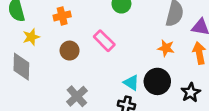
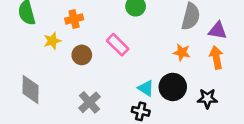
yellow star: (31, 37) -> (52, 41), moved
gray diamond: (21, 67) -> (31, 90), moved
black star: (191, 93) -> (207, 98), turned 30

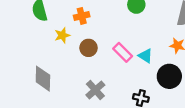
pink rectangle: (118, 45) -> (123, 52), moved
cyan triangle: (146, 88) -> (145, 56), moved

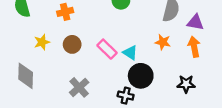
yellow star: (62, 35) -> (42, 42), moved
black circle: (169, 76) -> (141, 76), moved

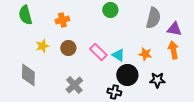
orange star: (163, 42) -> (145, 54), moved
black star: (186, 84) -> (157, 80), moved

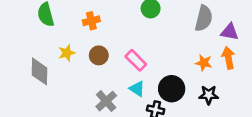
orange star: (145, 54) -> (204, 63), moved
cyan triangle: (118, 55) -> (137, 89), moved
gray diamond: (28, 75) -> (39, 71), moved

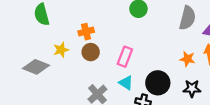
orange cross: (91, 21) -> (86, 32), moved
pink rectangle: (136, 60) -> (125, 57), turned 66
gray diamond: (39, 71) -> (36, 67), turned -70

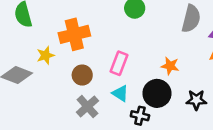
orange cross: (86, 32) -> (74, 34), size x1.6
brown circle: (91, 52) -> (82, 75), moved
orange star: (187, 59) -> (170, 66), moved

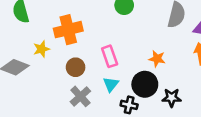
pink rectangle: (119, 63) -> (110, 56), turned -40
cyan triangle: (120, 93) -> (111, 84), turned 35
black star: (196, 100) -> (172, 98), moved

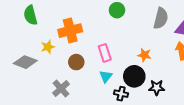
gray cross: (80, 96) -> (61, 89), moved

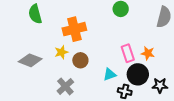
yellow star: (48, 47) -> (61, 52), moved
pink rectangle: (105, 53) -> (128, 53), moved
cyan triangle: (106, 76) -> (110, 74), turned 32

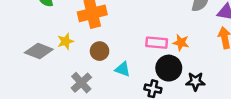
yellow star: (61, 52) -> (66, 41), moved
pink rectangle: (128, 53) -> (157, 43), turned -66
cyan triangle: (110, 74) -> (123, 69), moved, turned 40

